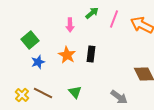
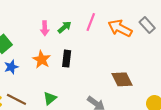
green arrow: (92, 13) -> (65, 27), moved
green triangle: (75, 92) -> (50, 98), turned 32

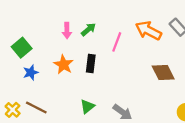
pink line: (91, 22) -> (117, 42), moved
brown diamond: (122, 79) -> (163, 72), moved
green triangle: (50, 98) -> (87, 106), moved

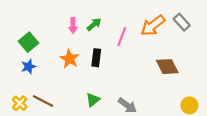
orange arrow: (148, 31) -> (153, 26), turned -65
blue star: (31, 72) -> (29, 67), moved

